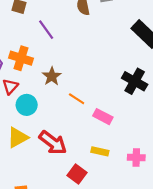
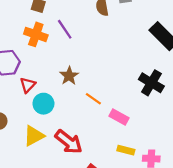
orange cross: (21, 58) -> (36, 34), moved
yellow rectangle: (100, 151) -> (126, 150), moved

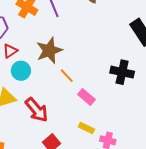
brown star: (69, 76) -> (49, 50), size x1.5
black cross: (151, 83) -> (122, 72), turned -30

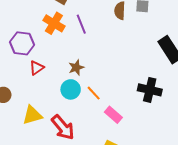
brown star: (49, 50) -> (76, 67), size x0.6
cyan circle: (21, 71) -> (71, 89), moved

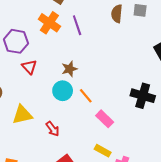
red triangle: (37, 68) -> (29, 67), turned -42
red arrow: (63, 127) -> (53, 129), size x0.6

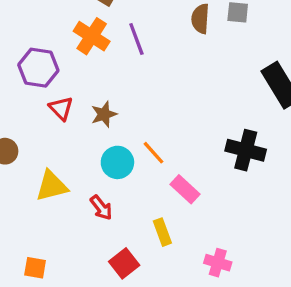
brown star: (69, 69) -> (104, 114), moved
cyan circle: (63, 91) -> (117, 162), moved
yellow rectangle: (103, 151) -> (162, 232), moved, turned 42

